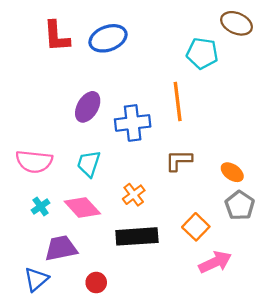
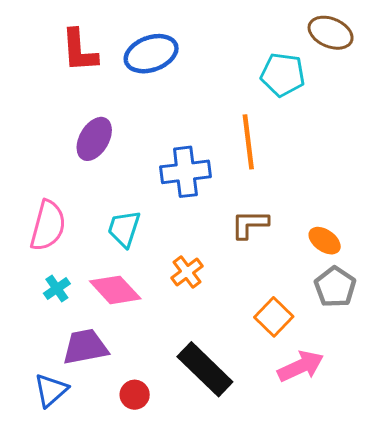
purple ellipse: (88, 107) -> (94, 139), moved
pink semicircle: (34, 161) -> (48, 226), turned -81
black rectangle: (137, 236) -> (205, 369), moved, turned 48

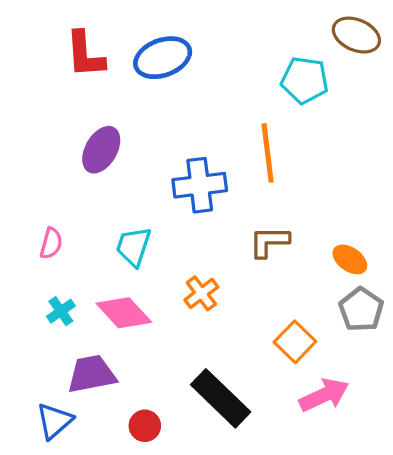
pink semicircle: (48, 226) -> (51, 243), size x0.6

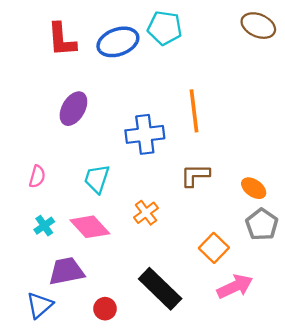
cyan pentagon: (305, 80) -> (165, 28), moved

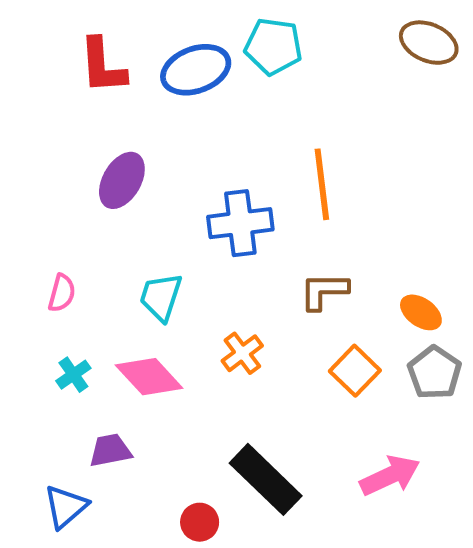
orange square: (214, 248) -> (355, 371), moved
purple trapezoid: (66, 271) -> (110, 450), size x0.7
red circle: (105, 309) -> (200, 522), moved

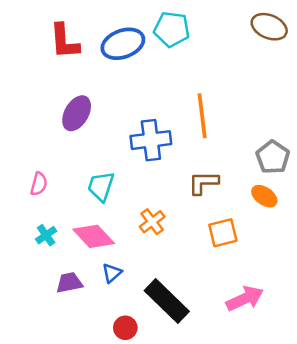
orange square: (355, 371) -> (223, 233), turned 32
gray pentagon: (435, 373) -> (273, 157), moved
blue triangle: (66, 507) -> (112, 273), moved, size x0.7

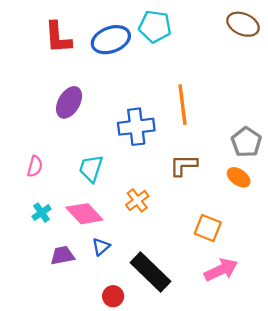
orange square: (223, 233) -> (208, 228), moved, turned 36

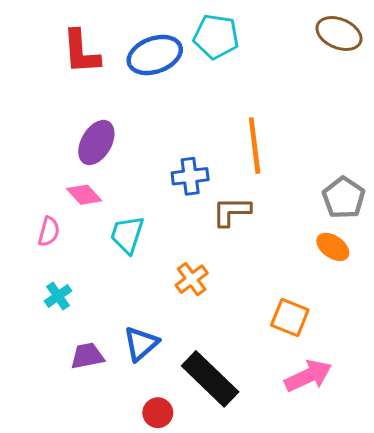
blue cross: (136, 127) -> (190, 176), size x0.7
brown L-shape: (184, 165) -> (232, 212), moved
pink diamond: (84, 214) -> (84, 195), moved, size x0.7
blue triangle: (101, 247) -> (141, 344), size x1.4

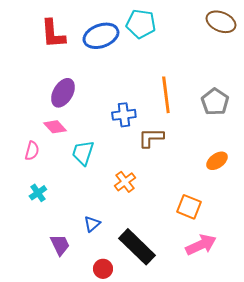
gray pentagon: (344, 198) -> (215, 102), moved
orange ellipse: (333, 247) -> (217, 161), turned -70
blue triangle: (141, 344) -> (92, 224), size x0.7
purple trapezoid: (87, 356) -> (60, 245), moved, turned 75

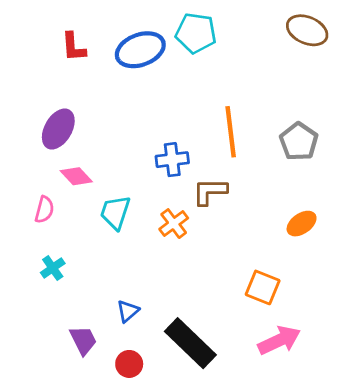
red L-shape: (53, 34) -> (74, 47), size x0.7
purple ellipse: (63, 93) -> (58, 129), moved
orange cross: (125, 182) -> (174, 224), moved
red circle: (103, 269) -> (129, 364), moved

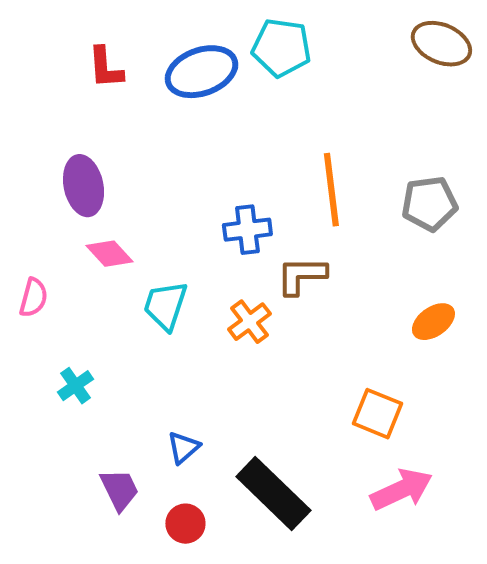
purple ellipse: (58, 129) -> (84, 186), turned -42
gray pentagon: (299, 142) -> (429, 204), turned 30
pink semicircle: (44, 210) -> (34, 298), moved

